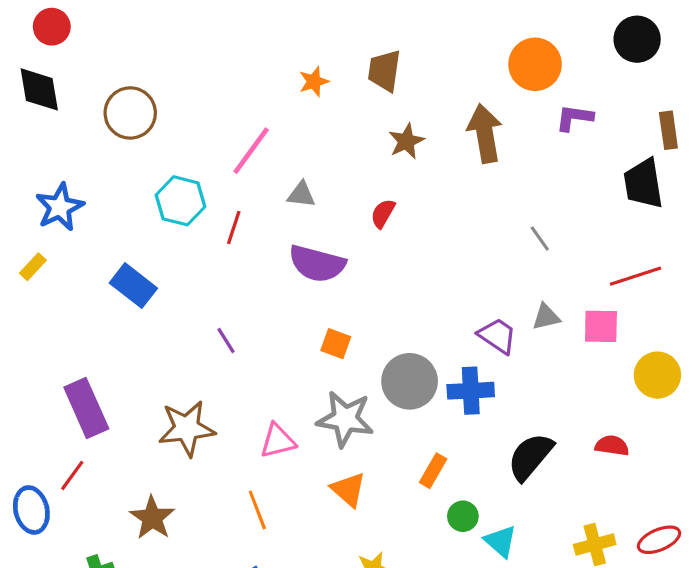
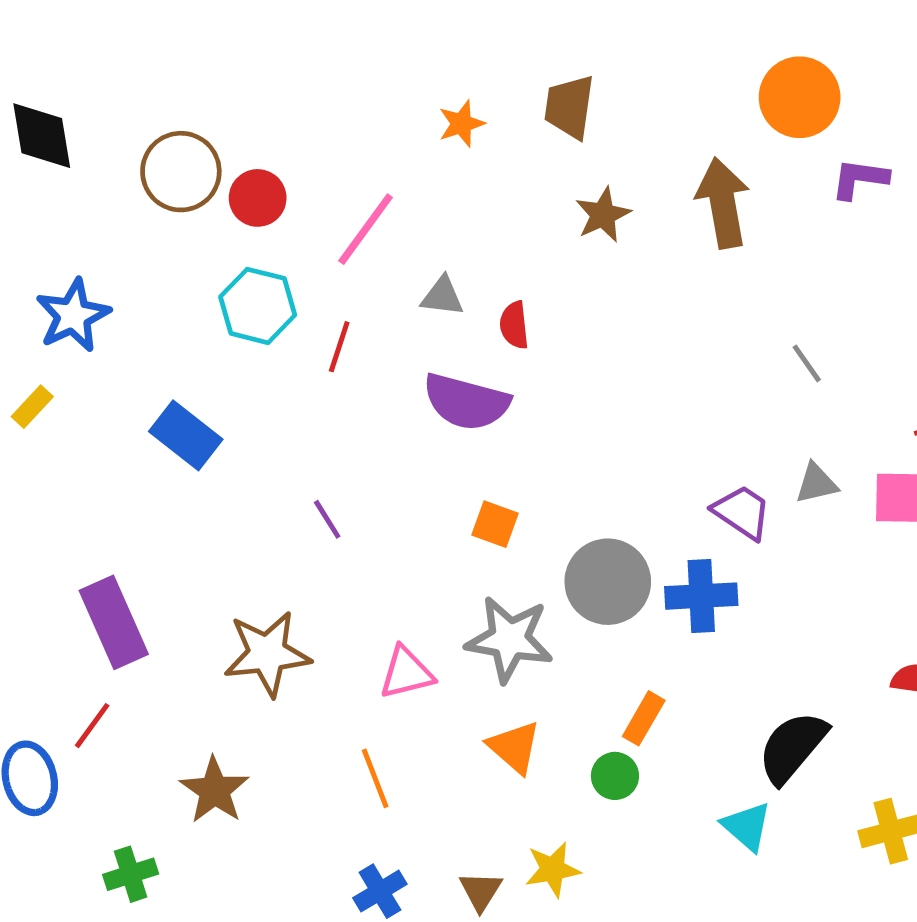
red circle: (52, 27) -> (258, 198), moved
red semicircle: (383, 213) -> (514, 325), moved, turned -36
black semicircle: (530, 457) -> (792, 747), moved
green circle: (463, 516) -> (615, 776), moved

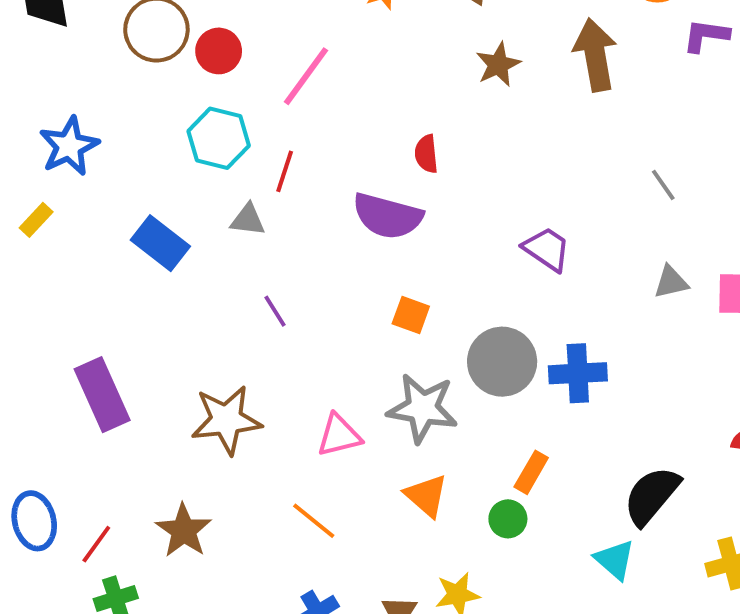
gray triangle: (442, 296) -> (248, 220), moved
purple trapezoid: (742, 512) -> (547, 249), moved
red line: (92, 726) -> (96, 544), moved
orange line: (375, 778) -> (314, 521), turned -30

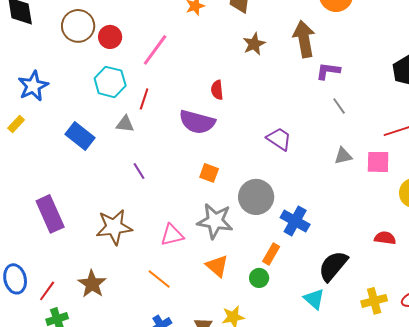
purple L-shape: (706, 35) -> (328, 71), moved
blue cross: (578, 373) -> (295, 221), moved, turned 32

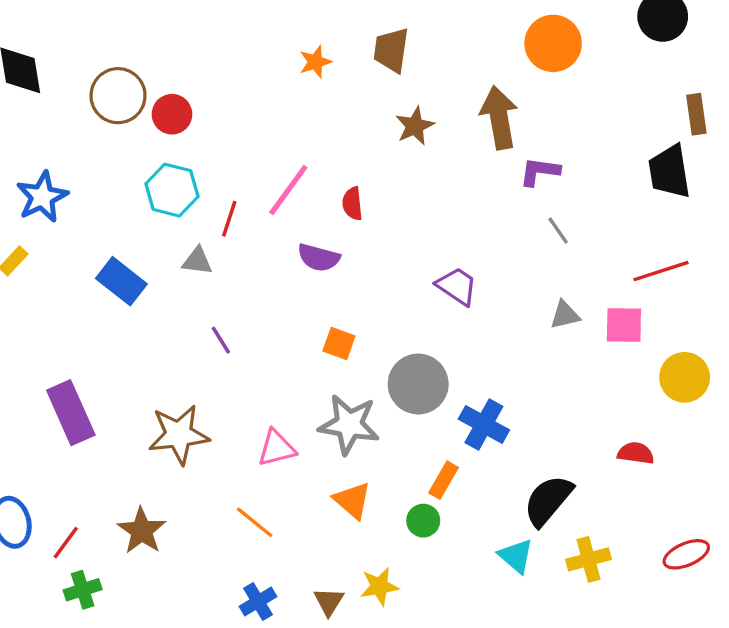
pink line: (155, 50) -> (288, 190), moved
purple semicircle: (197, 122) -> (319, 258), size x0.7
yellow cross: (374, 301) -> (588, 559), moved

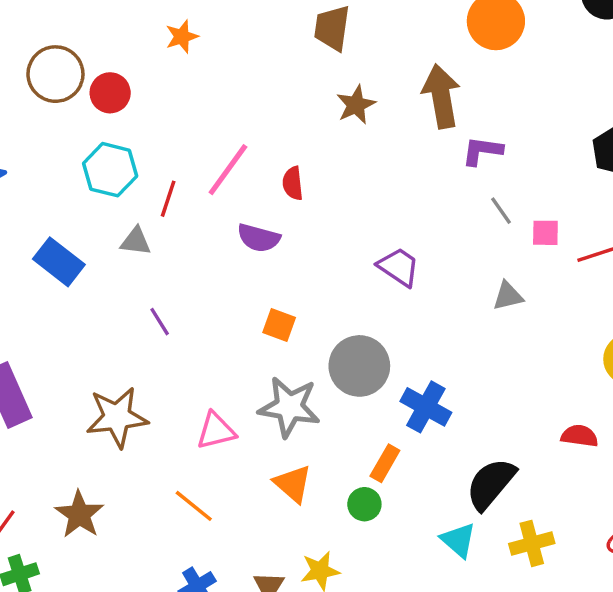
orange star: (315, 62) -> (182, 37), moved
pink square: (624, 325) -> (545, 233), moved, size x0.7

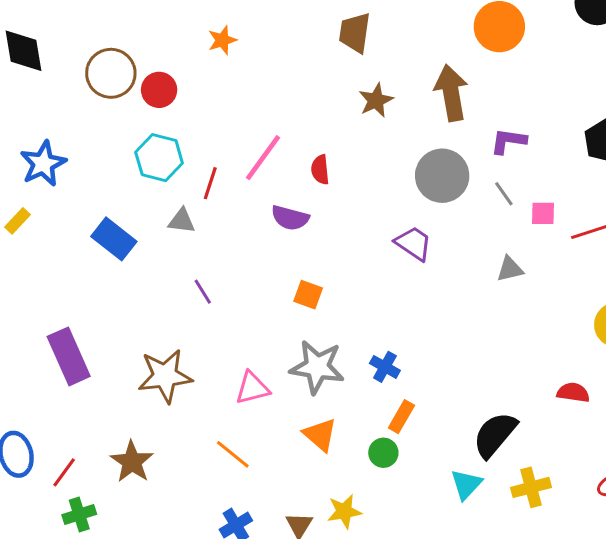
purple L-shape: (482, 151) -> (508, 141), moved
gray circle: (359, 366) -> (442, 176), moved
blue cross: (426, 407) -> (385, 367), moved, size x0.7
cyan triangle: (458, 540) -> (466, 484), turned 32

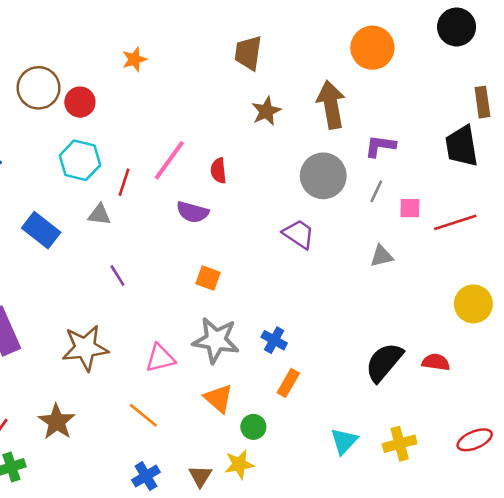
gray line: (504, 194) -> (376, 191), turned 60
black semicircle: (495, 435) -> (384, 362), moved
green circle: (383, 453) -> (253, 427), moved

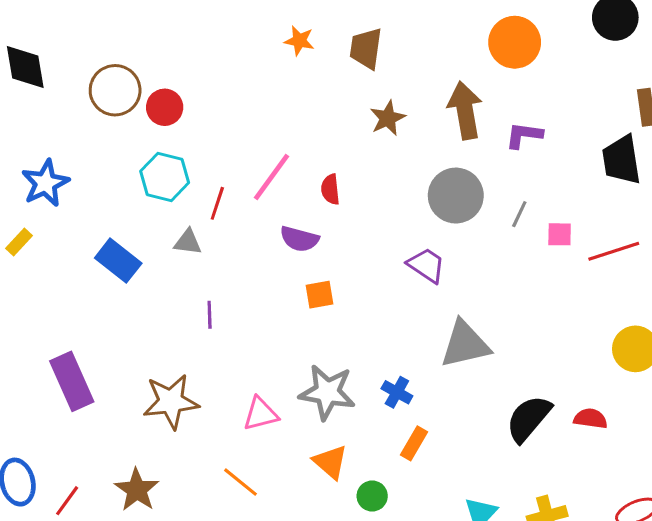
orange star: (134, 59) -> (299, 41), moved, turned 30
purple L-shape: (380, 146) -> (524, 135), moved
gray triangle: (381, 256) -> (465, 344), moved, size x1.8
purple line: (117, 275) -> (210, 315), turned 30
orange square: (208, 278) -> (319, 295), moved, turned -30

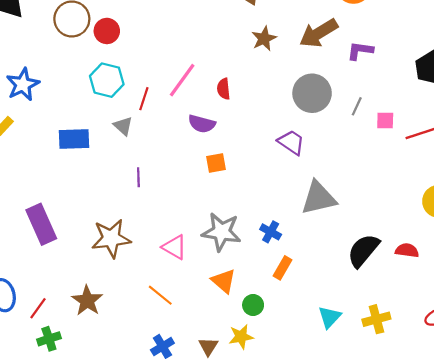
brown arrow: (465, 110) -> (319, 33), turned -111
gray triangle: (188, 242) -> (123, 126), turned 35
blue rectangle: (118, 261) -> (74, 139), turned -40
pink triangle: (261, 414) -> (174, 247), turned 44

